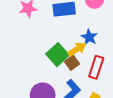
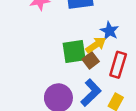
green square: (57, 55) -> (74, 51), turned 35

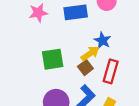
green square: (74, 51) -> (53, 59), moved

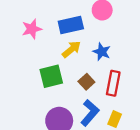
yellow arrow: (90, 53) -> (71, 49), moved

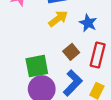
green square: (51, 76) -> (37, 66), moved

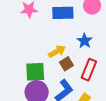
yellow arrow: (58, 19) -> (57, 51), moved

